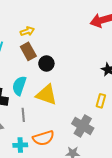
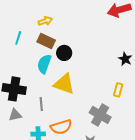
brown rectangle: (28, 51) -> (46, 41), turned -36
cyan semicircle: (19, 86) -> (44, 64), moved

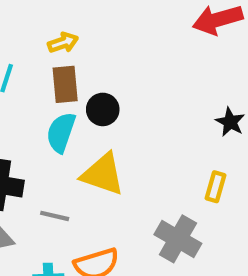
brown rectangle: (46, 41) -> (65, 84), turned 60
gray line: (41, 104) -> (55, 216), turned -72

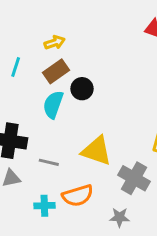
brown rectangle: (65, 84) -> (56, 71), turned 60
yellow triangle: (103, 174) -> (96, 151), moved

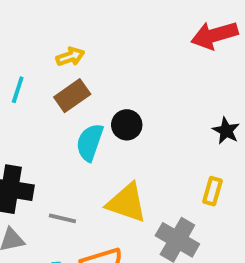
black circle: (82, 89) -> (127, 125), moved
cyan semicircle: (53, 105) -> (90, 142), moved

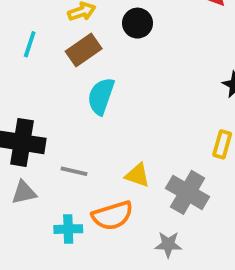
black circle: (127, 125) -> (137, 23), moved
yellow triangle: (127, 203) -> (137, 175), moved, size x0.6

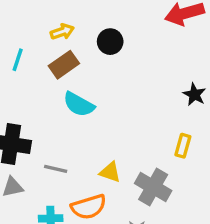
cyan semicircle: (101, 96) -> (79, 104), turned -80

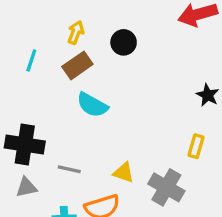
yellow arrow: (62, 32) -> (76, 33), turned -50

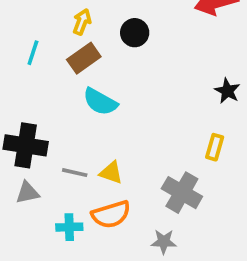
yellow triangle: (124, 173) -> (111, 173), moved

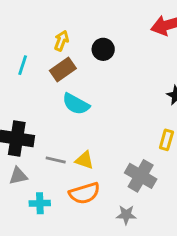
cyan cross: (69, 227) -> (40, 203), moved

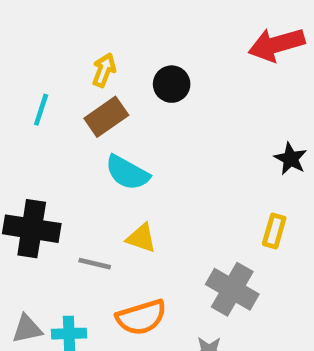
yellow triangle: (84, 160) -> (141, 238), moved
gray triangle: (18, 176) -> (27, 329), moved

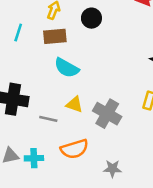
brown rectangle: (106, 117) -> (55, 36), turned 30
gray cross: (232, 289) -> (107, 114), moved

